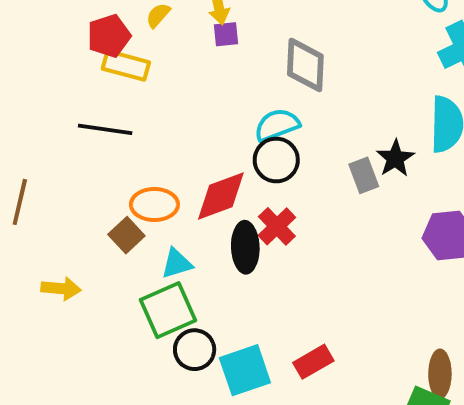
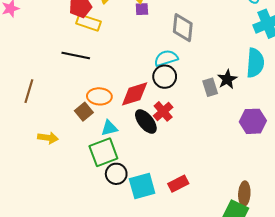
black ellipse: (245, 247) -> (146, 122), turned -40

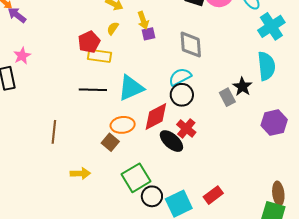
cyan triangle: (109, 128) -> (131, 88), moved, size x1.6

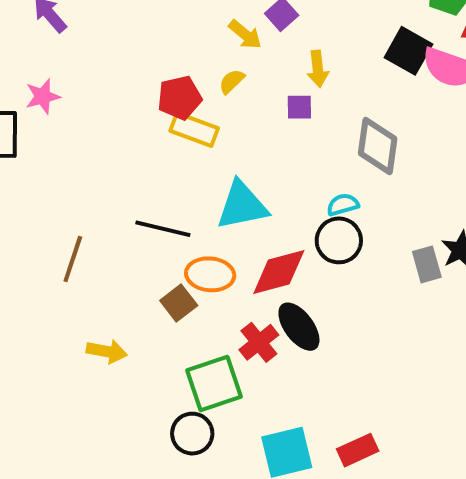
yellow arrow: (143, 20) -> (318, 69), moved
cyan semicircle: (180, 77) -> (343, 205), size x0.7
black line: (93, 90) -> (163, 229), moved
red cross: (186, 128) -> (259, 342), moved
black circle: (152, 196) -> (192, 434), moved

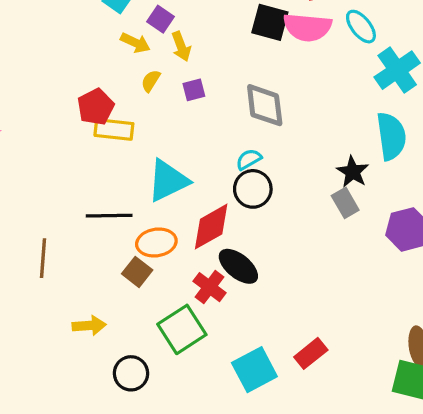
yellow arrow: (318, 69) -> (181, 46), moved
yellow semicircle: (232, 81) -> (151, 81), moved
gray rectangle: (427, 264) -> (345, 203), moved
black circle: (192, 434) -> (131, 373), moved

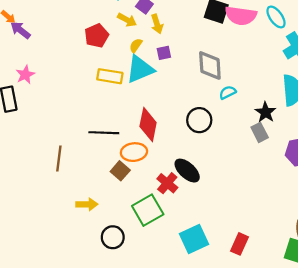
red pentagon: (96, 107) -> (97, 36), moved
cyan semicircle: (249, 159) -> (228, 92), moved
cyan triangle: (168, 181) -> (140, 69), moved
red diamond: (211, 227) -> (148, 125), moved, turned -52
red rectangle: (311, 353) -> (239, 244), moved, turned -30

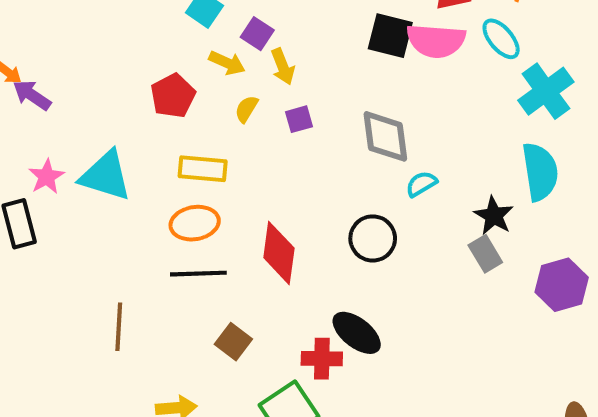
cyan triangle: (140, 69) -> (106, 176), moved, turned 44
orange ellipse: (134, 152) -> (195, 223), moved
red cross: (167, 183) -> (322, 359), turned -35

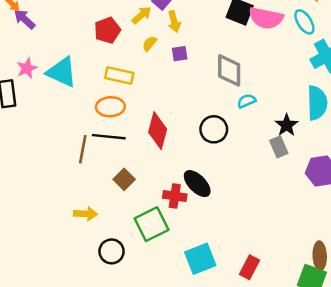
yellow arrow: (227, 63) -> (142, 15), turned -72
brown line: (119, 327) -> (83, 149), moved

